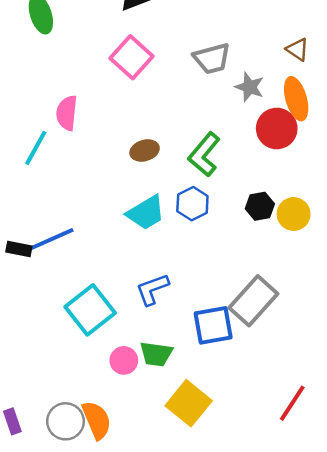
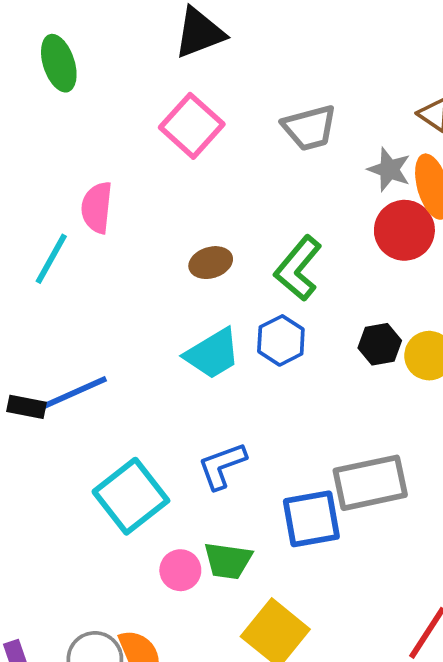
gray star: (250, 87) -> (389, 170), moved
gray rectangle: (253, 301) -> (370, 483), turned 36

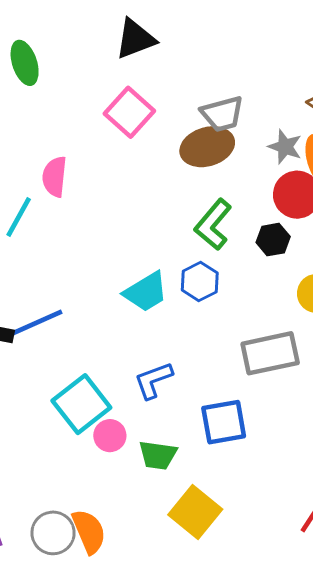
brown ellipse: (211, 263) -> (207, 147), moved, size x1.6
black hexagon: (380, 344) -> (273, 240), moved
gray rectangle: (370, 483) -> (270, 353), moved
pink circle: (180, 570) -> (110, 436), moved

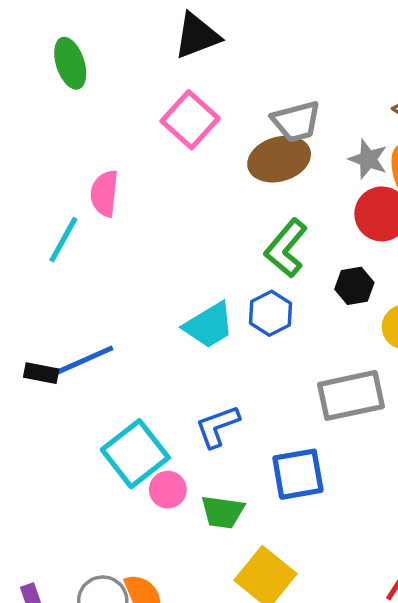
black hexagon: (273, 240) -> (354, 286), moved

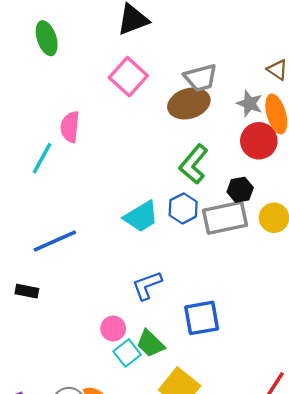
black rectangle: (41, 373) -> (27, 291), moved
gray rectangle: (351, 395) -> (225, 218), moved
cyan square: (135, 454) -> (127, 353), moved, size x0.6
green trapezoid: (223, 512) -> (150, 344), turned 36

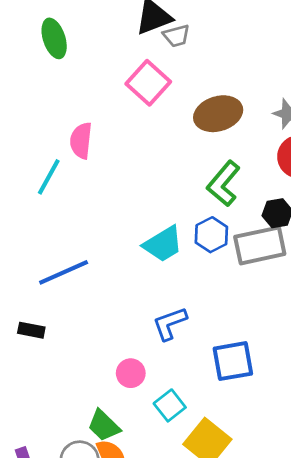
gray trapezoid: (201, 78) -> (176, 36), moved, size x0.7
green trapezoid: (150, 344) -> (104, 426), moved
cyan square: (127, 353) -> (170, 405), moved

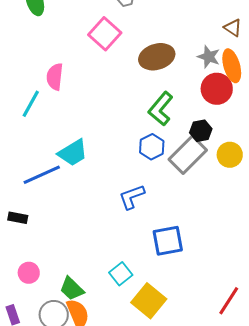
cyan trapezoid: (163, 244) -> (73, 153), moved
gray rectangle: (260, 245) -> (188, 155), turned -33
blue L-shape: (170, 323) -> (132, 197), moved
pink circle: (131, 373) -> (29, 273), moved

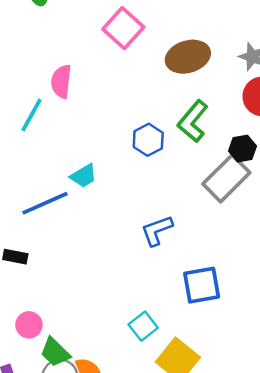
blue hexagon: (152, 147) -> (148, 140), moved
cyan trapezoid: (73, 153) -> (84, 176), size x0.7
green trapezoid: (72, 289) -> (55, 352), moved

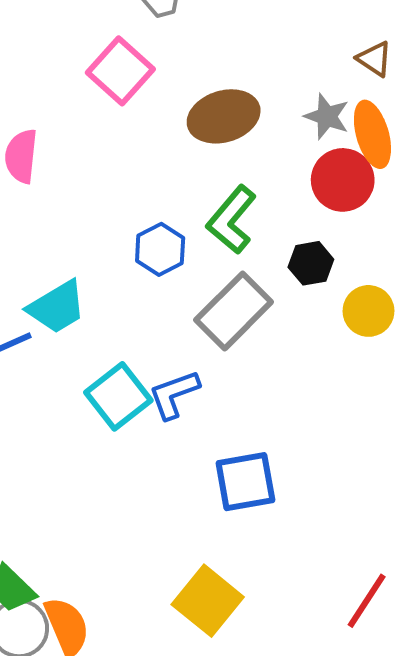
cyan trapezoid: (84, 176) -> (57, 307), size x1.4
gray rectangle: (226, 178) -> (234, 311), moved
cyan square: (143, 326) -> (118, 396), moved, size x1.4

